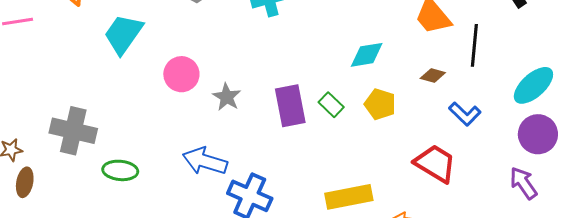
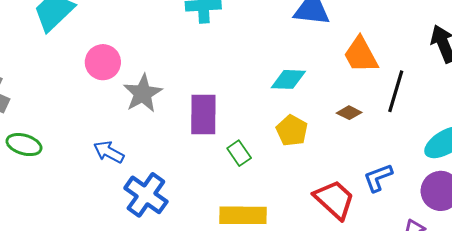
gray star: (227, 97) -> (143, 93), size x1.4
green rectangle: (331, 105) -> (239, 153), moved
blue L-shape: (465, 114) -> (378, 178), moved, turned 104
blue arrow: (205, 161) -> (109, 152), size x0.7

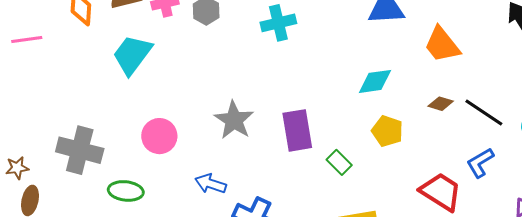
pink circle: (103, 62) -> (159, 136), moved
black line: (396, 91) -> (484, 113), moved, turned -63

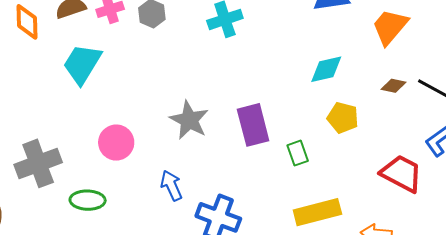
orange trapezoid: (442, 45) -> (390, 27), turned 84
gray cross: (80, 150) -> (38, 163), turned -30
green rectangle: (339, 162) -> (298, 153), turned 30
blue arrow: (211, 184) -> (171, 186), turned 52

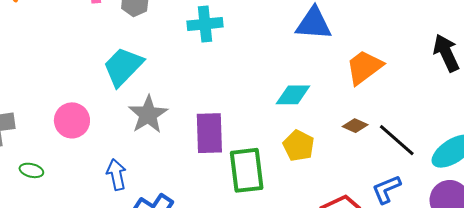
cyan trapezoid: (82, 64) -> (123, 67), moved
green rectangle: (298, 153) -> (247, 170), size x1.8
green ellipse: (88, 200) -> (31, 170), size x0.7

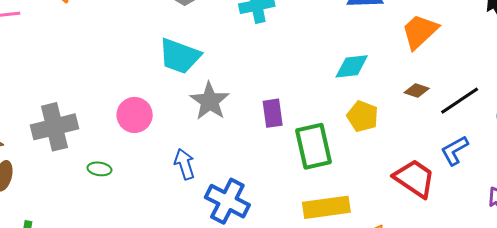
cyan trapezoid: (123, 67) -> (180, 56), turned -108
purple rectangle: (209, 133) -> (273, 113), size x0.7
black line: (397, 140) -> (460, 101), turned -69

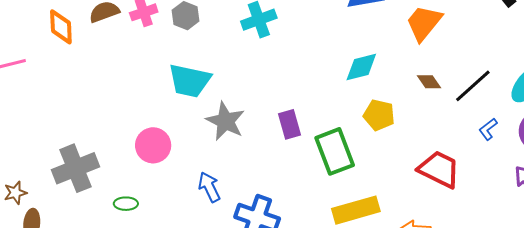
brown diamond: (417, 90) -> (429, 82), turned 45
blue L-shape: (454, 151) -> (488, 129), moved, size x0.7

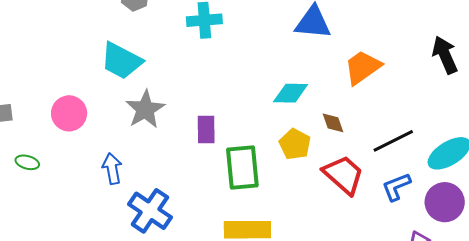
brown diamond: (429, 82) -> (333, 123), moved
blue L-shape: (488, 129) -> (396, 187), size x1.4
red trapezoid: (439, 169) -> (343, 175), moved

